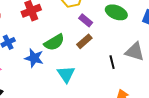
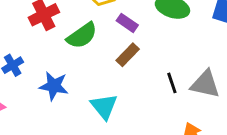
green semicircle: (54, 42) -> (82, 36), moved
gray triangle: (135, 52) -> (205, 84), moved

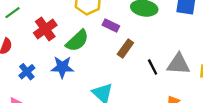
brown rectangle: (128, 55) -> (125, 49), moved
blue star: (54, 86) -> (62, 67), moved

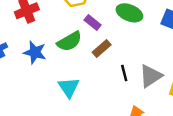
green semicircle: (77, 41) -> (69, 41), moved
gray triangle: (179, 64) -> (151, 76), turned -50

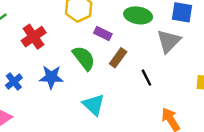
green semicircle: (69, 41) -> (84, 58), turned -85
gray triangle: (151, 76) -> (169, 41), moved

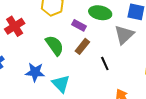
purple rectangle: (103, 34) -> (79, 25), moved
blue star: (51, 77) -> (35, 72), moved

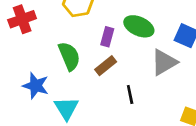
purple rectangle: (79, 25) -> (107, 37), turned 64

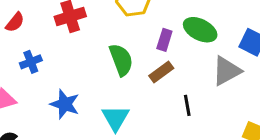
blue star: (36, 86) -> (65, 104), moved

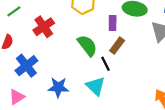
blue cross: (31, 62) -> (26, 66), size x1.5
black line: (187, 105) -> (105, 64), moved

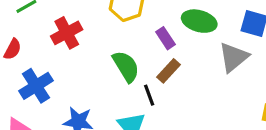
purple rectangle: (113, 23) -> (165, 38), turned -40

